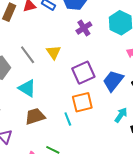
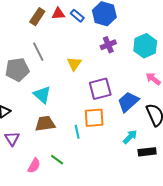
gray line: (28, 55) -> (38, 52), moved

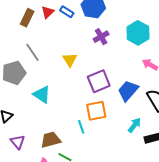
red triangle: (58, 14) -> (48, 12), turned -32
brown trapezoid: (45, 124) -> (51, 140), moved

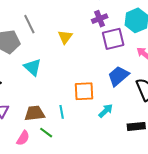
purple square: (99, 81) -> (113, 39), moved
cyan arrow: (134, 125) -> (106, 111), moved
cyan line: (81, 127) -> (62, 112), moved

